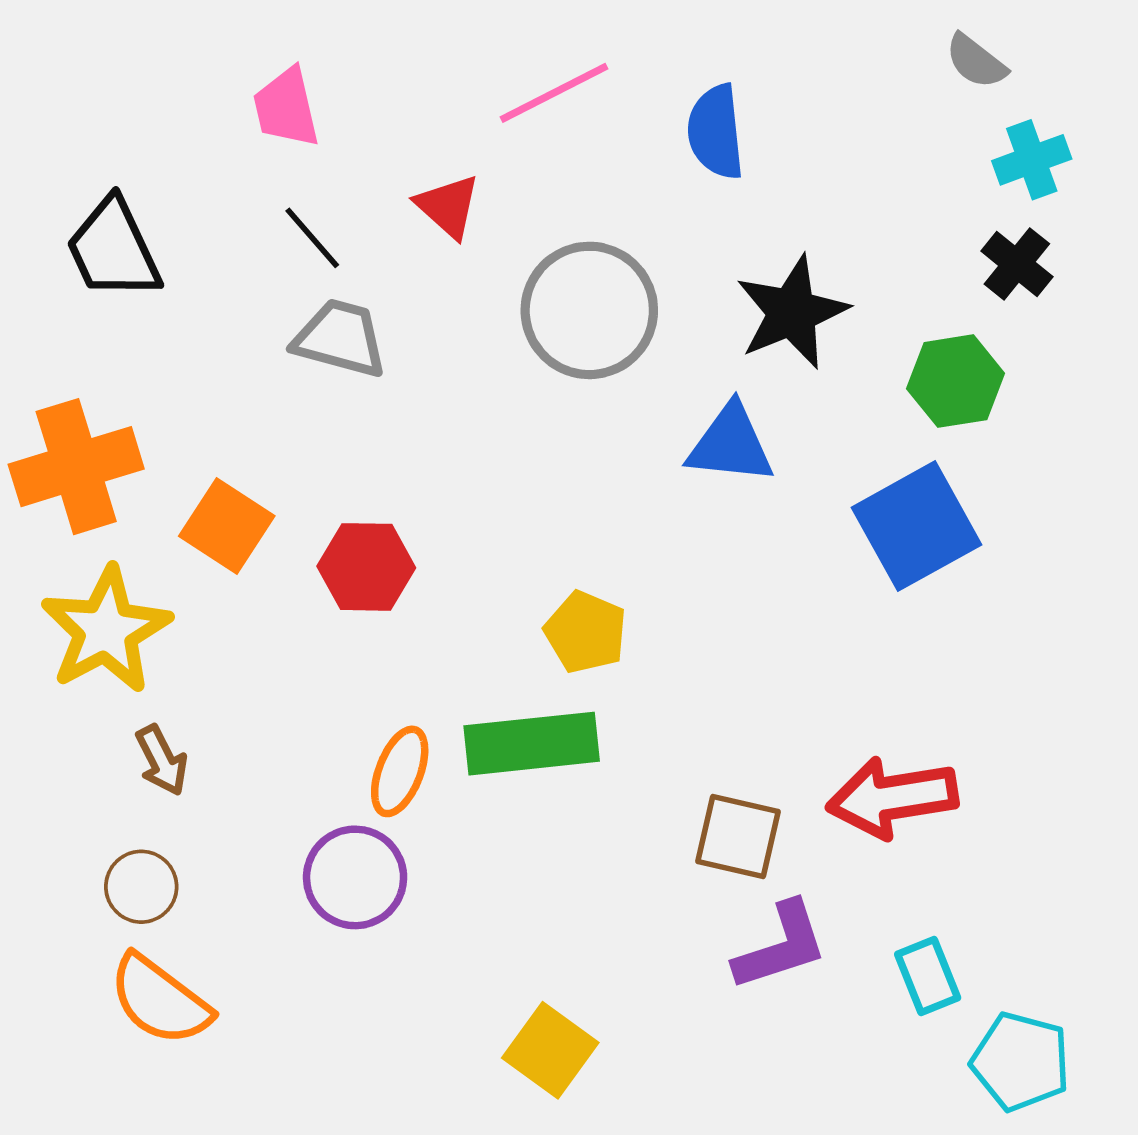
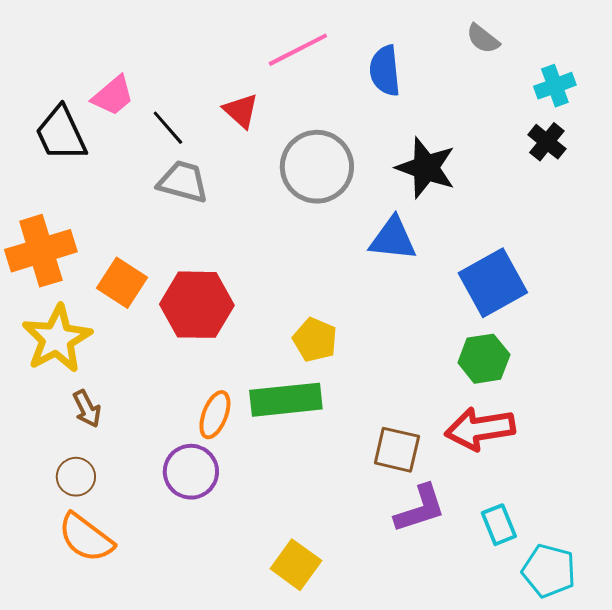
gray semicircle: (976, 61) -> (483, 39), moved
pink trapezoid: (286, 108) -> (113, 96), moved, turned -117
black star: (792, 312) -> (426, 168), turned -30
green hexagon: (956, 381) -> (484, 359), moved
red hexagon: (366, 567) -> (197, 305), size x1.4

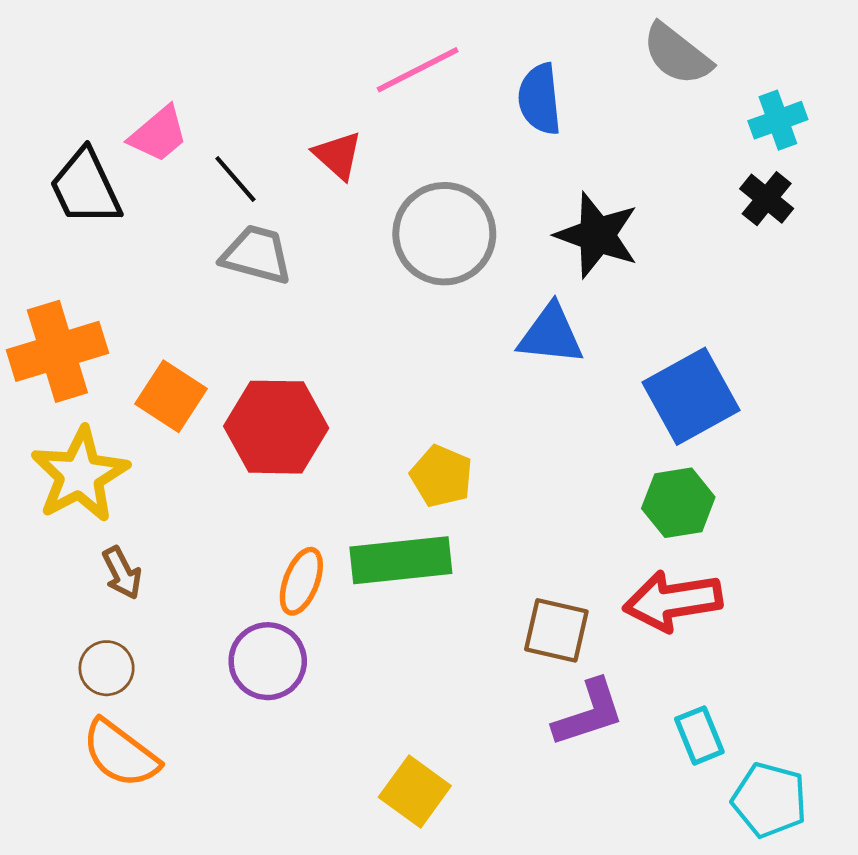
gray semicircle: (483, 39) -> (677, 54), size x1.5

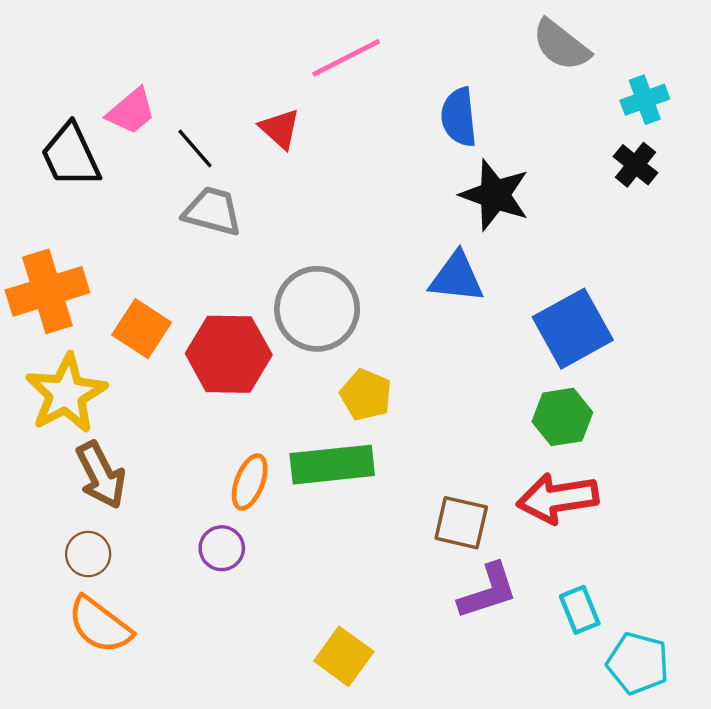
blue semicircle: (540, 99) -> (459, 117), moved
gray circle: (444, 234) -> (317, 309), moved
brown arrow: (122, 573) -> (101, 475), size x1.5
purple circle: (268, 661) -> (222, 548), size x0.7

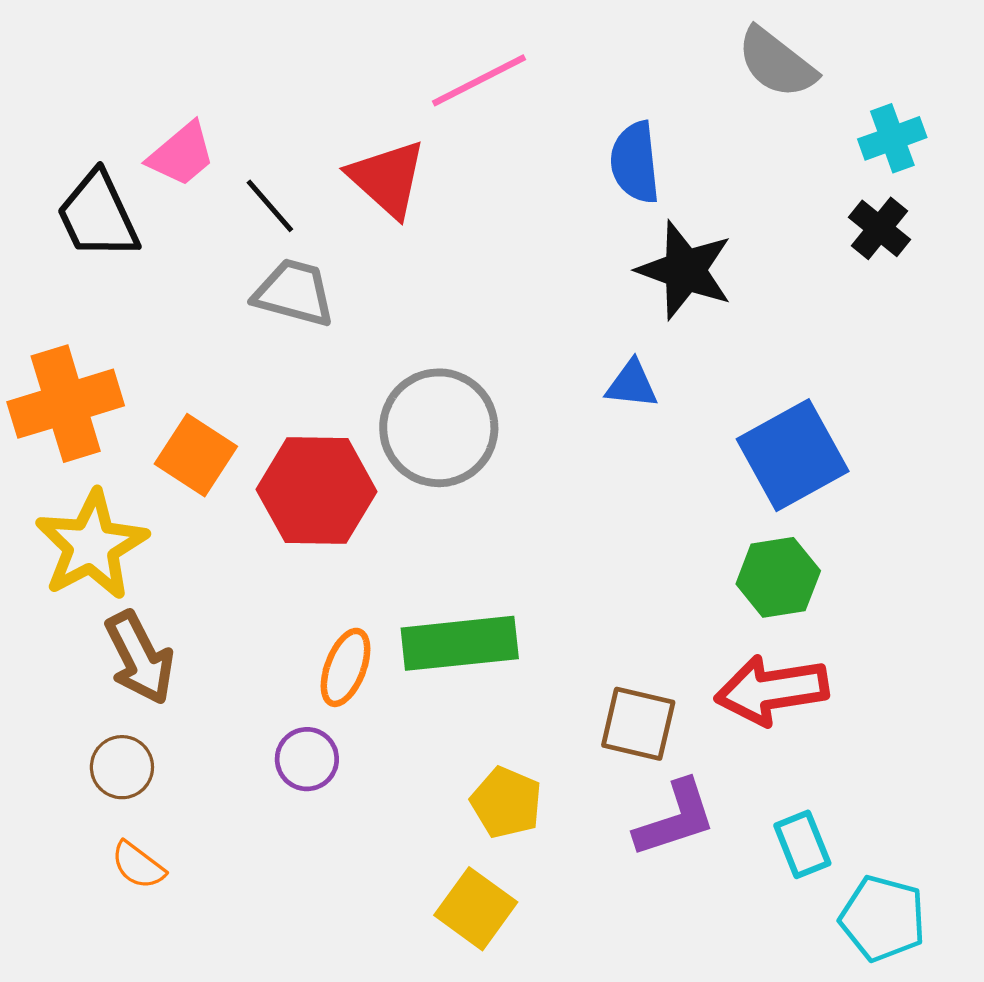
red triangle: (280, 129) -> (387, 179), size x1.4
blue triangle: (457, 277) -> (632, 384), size x0.7
yellow pentagon: (366, 395) -> (506, 803), moved
orange semicircle: (100, 625) -> (138, 865), size x0.6

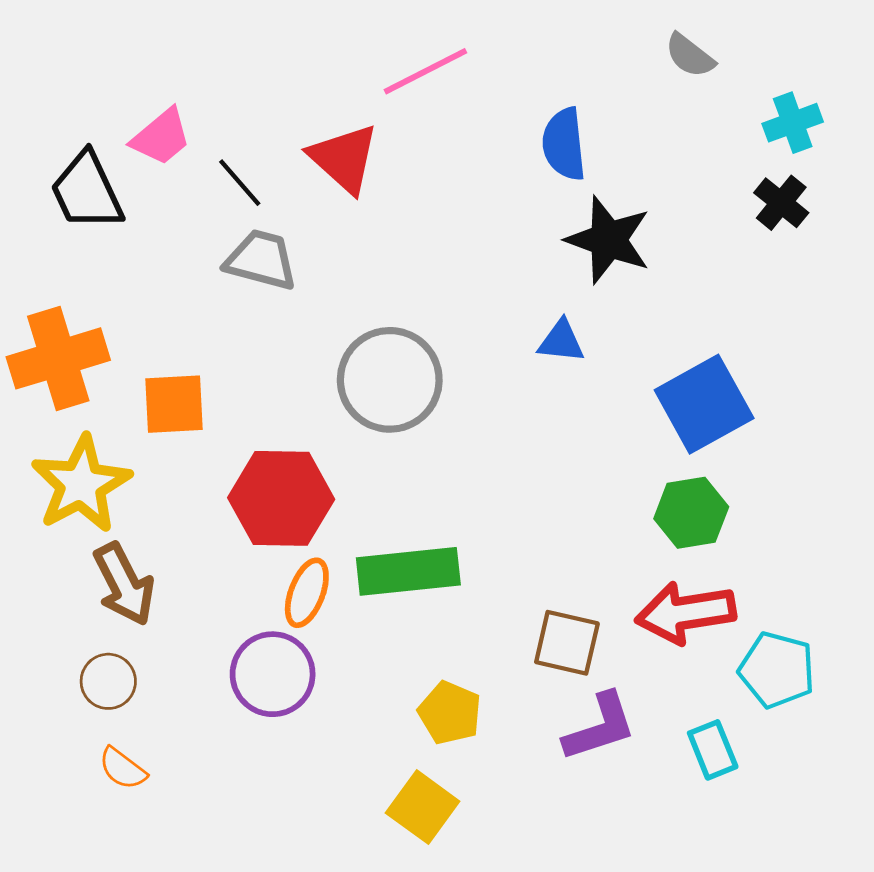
gray semicircle: (777, 63) -> (690, 56), size x0.7
orange square: (196, 455) -> (174, 404), turned -36
red hexagon: (317, 491) -> (281, 498), moved
purple circle: (307, 759) -> (273, 674), size x1.5
cyan pentagon: (883, 918) -> (777, 670), moved

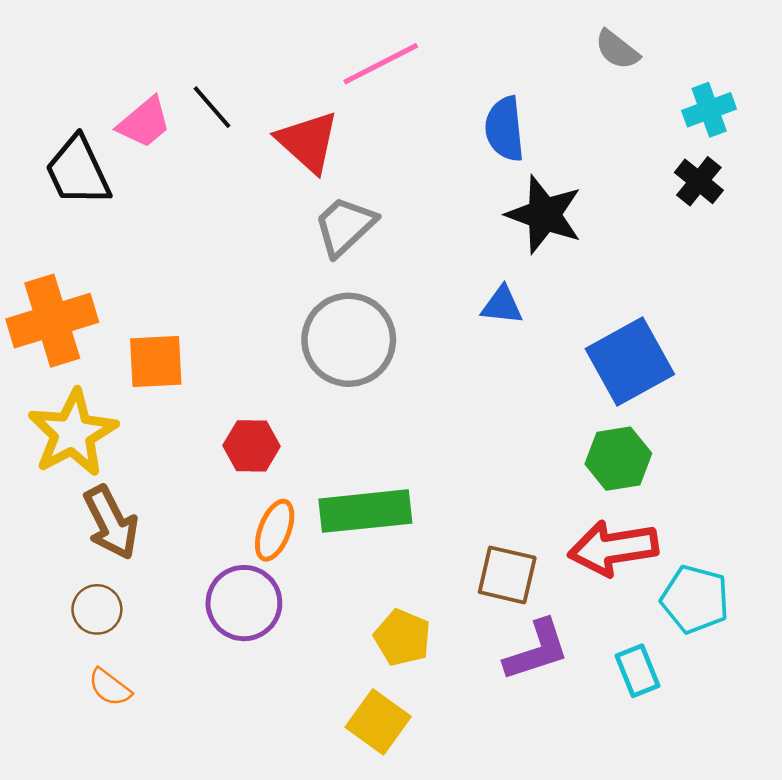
black line: (240, 183) -> (212, 107), moved
gray trapezoid: (261, 260) -> (345, 226), moved, turned -58
red hexagon: (281, 498) -> (252, 446), size x0.6

